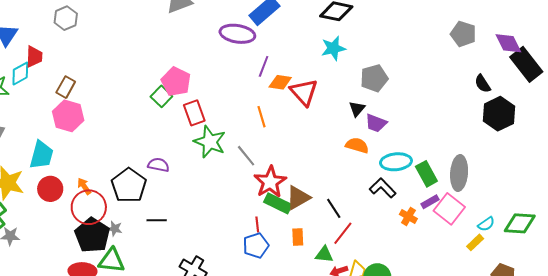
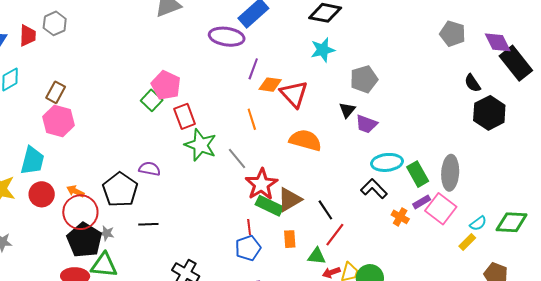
red trapezoid: (34, 57) -> (28, 36), moved
orange semicircle: (357, 145) -> (305, 140), moved, size x1.4
orange arrow: (84, 186) -> (75, 191), turned -30

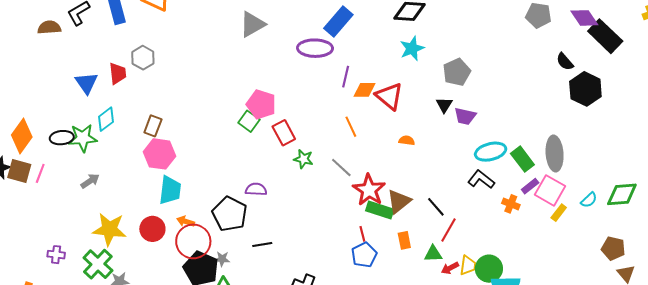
orange semicircle: (305, 140) -> (407, 140), size x0.5
green star: (201, 145) -> (303, 159), size x0.6
cyan trapezoid: (32, 161) -> (170, 190), moved
yellow rectangle: (467, 242) -> (559, 213), moved

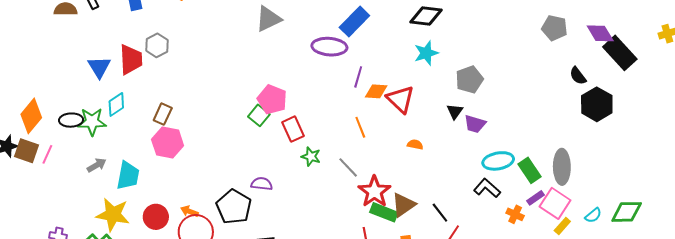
red trapezoid: (118, 73) -> (131, 59), size x1.4
cyan trapezoid: (170, 190) -> (128, 176), moved

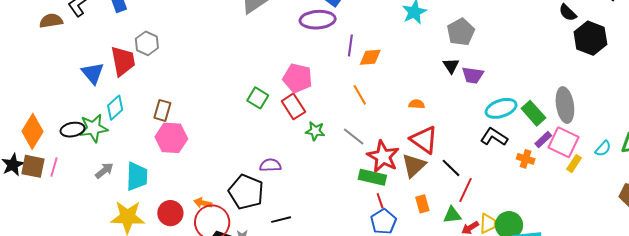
pink pentagon: (272, 99) -> (298, 78), moved
red triangle: (401, 99) -> (424, 140), moved
green rectangle: (384, 212) -> (372, 177), moved

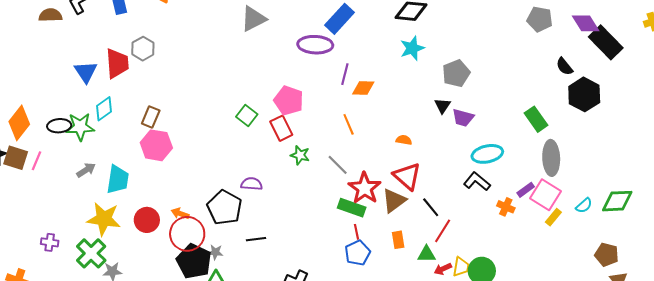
green rectangle: (533, 113) -> (536, 119), moved

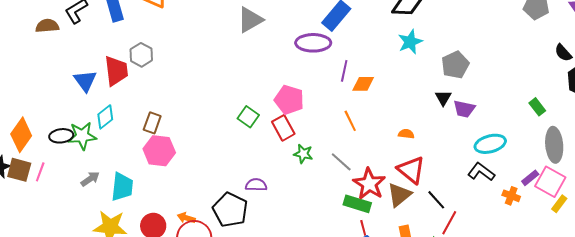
green rectangle: (536, 119) -> (537, 107), size x0.7

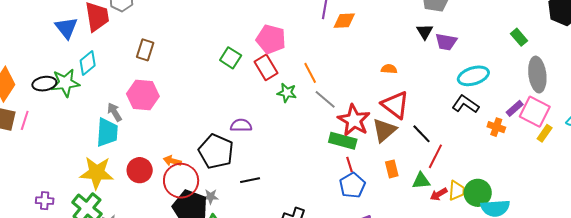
orange line: (350, 121) -> (310, 73), moved
brown rectangle: (152, 123) -> (145, 50), moved
gray arrow: (90, 179) -> (114, 112), moved, turned -84

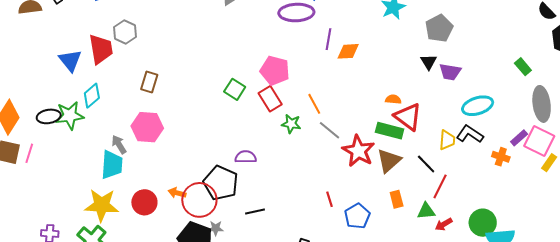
red triangle: (395, 105) -> (408, 117), moved
green rectangle: (343, 141) -> (390, 131), moved
red line: (350, 164) -> (330, 199), moved
red circle: (181, 181) -> (199, 200), moved
yellow trapezoid: (457, 191) -> (447, 140), moved

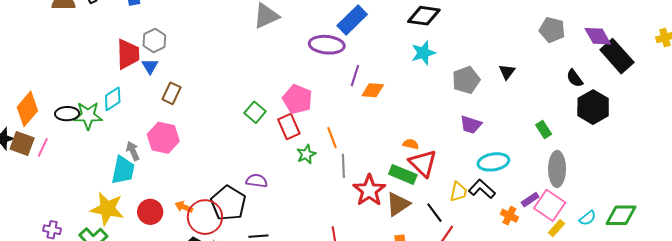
blue triangle: (70, 60) -> (150, 66), moved, size x0.7
black triangle: (429, 62) -> (507, 72), moved
green star: (291, 124) -> (306, 154), turned 30
gray line: (330, 130) -> (343, 166), turned 40

